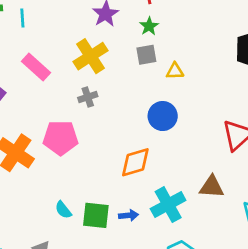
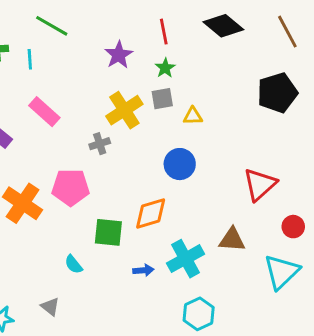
yellow cross: (90, 56) -> (124, 110), moved
green square: (96, 215) -> (108, 232), moved

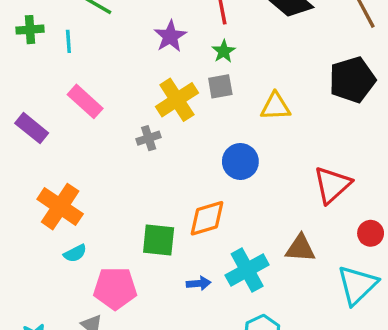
yellow triangle: (193, 116) -> (275, 106), moved, size x1.4
pink pentagon: (71, 187) -> (115, 288), moved
cyan semicircle: (73, 264) -> (75, 253), moved, turned -78

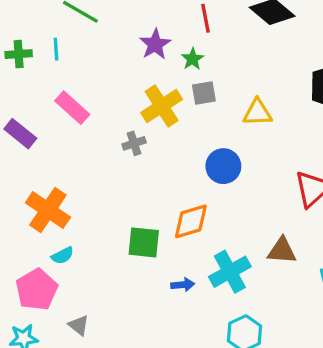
green cross: (30, 30) -> (19, 54), moved
green star: (224, 51) -> (192, 59), moved
pink pentagon: (115, 288) -> (37, 290), moved, turned -30

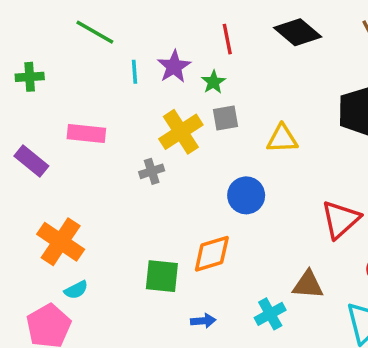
cyan line: (56, 49) -> (134, 72), moved
pink rectangle: (72, 108) -> (86, 134), turned -36
cyan cross: (230, 272) -> (270, 314), moved, size x0.7

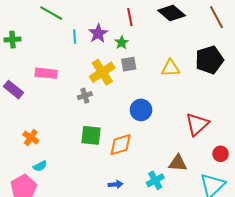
yellow triangle: (282, 139) -> (171, 68), moved
orange cross: (61, 242) -> (31, 137), size x0.6
green square: (162, 276) -> (91, 135), moved

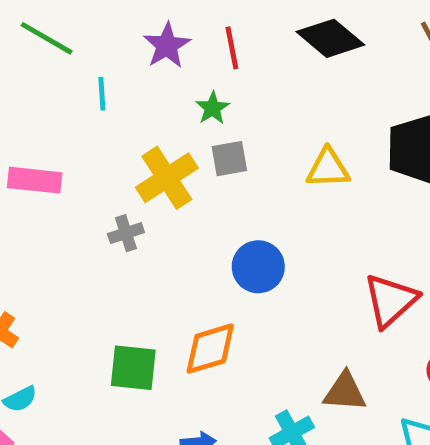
purple star: (98, 33) -> (167, 46), moved
green square: (91, 135) -> (133, 368), moved

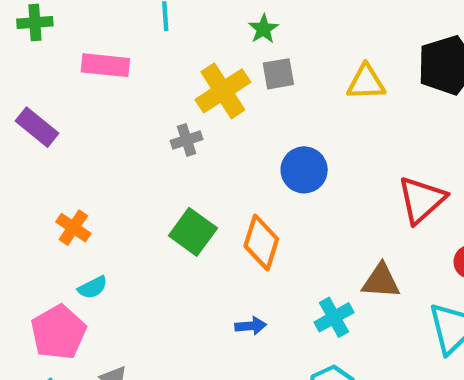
pink rectangle: (35, 180) -> (105, 65), moved
orange diamond: (210, 349) -> (261, 243), turned -56
green square: (133, 368) -> (193, 232), moved, turned 30

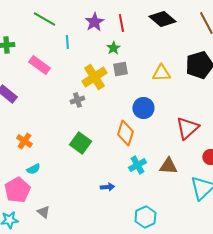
pink rectangle: (105, 65) -> (39, 65), turned 30
blue circle: (304, 170) -> (143, 108), moved
orange diamond: (261, 243) -> (125, 133), moved
cyan cross: (334, 317) -> (137, 165), moved

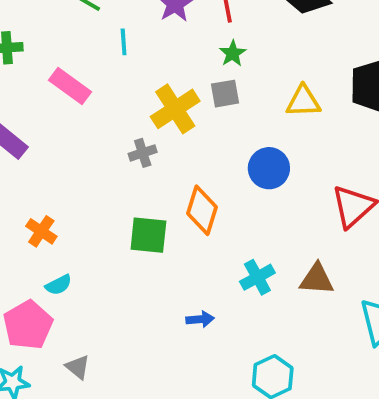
green star: (113, 48) -> (233, 53), moved
orange diamond: (125, 133) -> (202, 210), moved
green square: (80, 143) -> (148, 235), turned -30

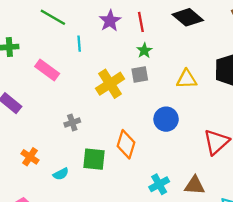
gray cross: (143, 153) -> (72, 123), moved
cyan semicircle: (59, 285) -> (61, 174), moved

